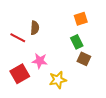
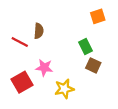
orange square: (81, 19) -> (98, 16), moved

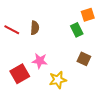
red line: (20, 42) -> (12, 30), moved
green rectangle: (85, 47) -> (77, 30), moved

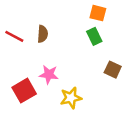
orange square: (88, 15) -> (98, 13), moved, turned 32
brown square: (84, 59) -> (113, 70), moved

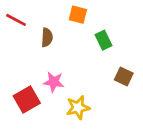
orange square: (98, 13) -> (78, 15), moved
red line: (14, 36) -> (16, 20), moved

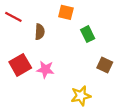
red square: (27, 99) -> (20, 65), moved
yellow star: (78, 108) -> (81, 96), moved

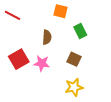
brown semicircle: (40, 32) -> (47, 37), moved
brown square: (105, 65) -> (74, 59), moved

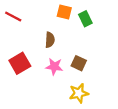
green rectangle: (80, 31) -> (85, 19), moved
pink star: (42, 63) -> (54, 67), moved

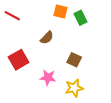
brown semicircle: (50, 40) -> (47, 38), turned 40
pink star: (54, 67) -> (48, 78), moved

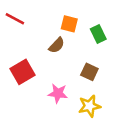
orange square: (61, 11) -> (69, 24), moved
green rectangle: (80, 18) -> (98, 34), moved

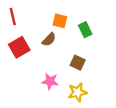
red line: (15, 19) -> (13, 16), turned 49
red square: (22, 72) -> (19, 47), moved

